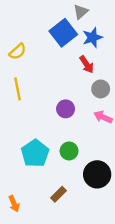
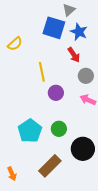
blue square: (63, 33) -> (54, 28), turned -35
blue star: (92, 37) -> (79, 32), turned -30
yellow line: (18, 89) -> (42, 72), moved
brown rectangle: (59, 194) -> (50, 166), size x1.6

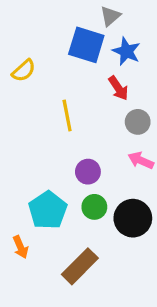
purple circle: (56, 93) -> (88, 172), moved
black circle: (83, 149) -> (133, 218), moved
orange arrow: (12, 174) -> (21, 247), moved

